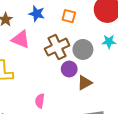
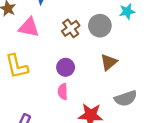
brown cross: (57, 47) -> (71, 28), size x0.7
purple circle: (69, 69) -> (66, 67), moved

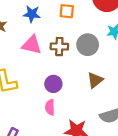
pink triangle: (29, 27) -> (32, 45), moved
brown cross: (71, 28) -> (59, 47), turned 36

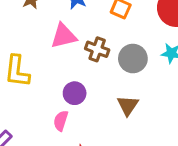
pink triangle: (32, 45) -> (64, 36), turned -45
brown triangle: (95, 80) -> (128, 105), turned -36

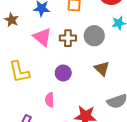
pink triangle: (64, 36) -> (42, 37), turned -48
pink semicircle: (61, 121) -> (50, 100), moved

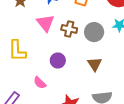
pink semicircle: (50, 100) -> (40, 83), turned -56

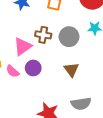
pink triangle: (45, 23) -> (23, 46), moved, turned 36
pink semicircle: (40, 83) -> (13, 71), moved

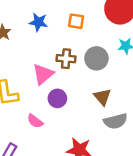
pink semicircle: (13, 71) -> (35, 121), moved
gray semicircle: (81, 104) -> (115, 121), moved

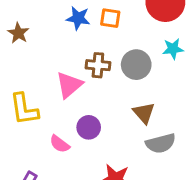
blue star: (38, 22) -> (78, 18), moved
purple circle: (57, 98) -> (89, 127), moved

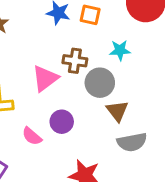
cyan star: (173, 49) -> (120, 50), moved
gray circle: (136, 65) -> (100, 83), moved

